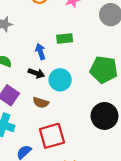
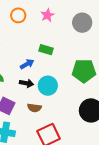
green rectangle: (65, 39) -> (46, 50), turned 32
blue arrow: (40, 52) -> (27, 64), turned 88

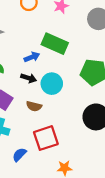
green rectangle: (46, 50) -> (55, 44), size x1.6

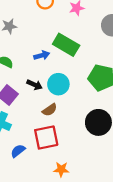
black arrow: (29, 78) -> (35, 85), moved
brown semicircle: (34, 106) -> (50, 110), moved, turned -56

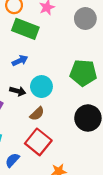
green rectangle: (66, 45) -> (25, 29), moved
red square: (46, 137) -> (38, 142), turned -30

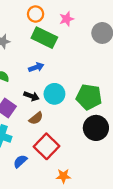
green pentagon: (83, 73) -> (89, 97), moved
brown semicircle: (37, 114) -> (36, 118), moved

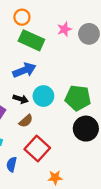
pink star: (67, 19) -> (64, 29), moved
blue arrow: (36, 67) -> (24, 70), size x1.5
blue semicircle: (20, 161) -> (12, 164), turned -32

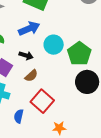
cyan circle: (43, 96) -> (54, 45), moved
green pentagon: (78, 98) -> (79, 54), turned 30

